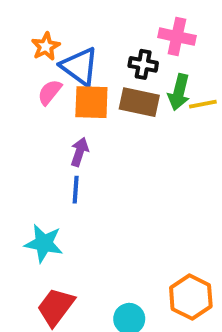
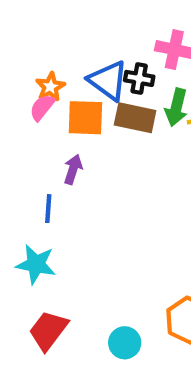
orange star: (46, 46) -> (50, 87), moved
blue triangle: (80, 66) -> (108, 81), moved
blue line: (76, 190) -> (48, 209), moved

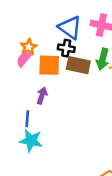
black cross: (139, 78) -> (66, 48), moved
blue triangle: (108, 81) -> (70, 28), moved
cyan star: (36, 264) -> (31, 141), moved

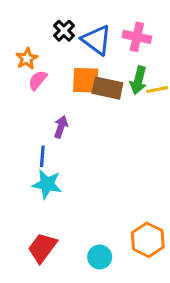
orange star: (29, 47) -> (27, 59), moved
black cross: (66, 48) -> (64, 31), moved, turned 35
orange square: (49, 65) -> (86, 80), moved

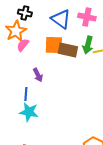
black cross: (64, 31) -> (25, 13), moved, turned -32
orange star: (27, 59) -> (16, 31), size x1.5
purple arrow: (61, 127) -> (38, 75), turned 136

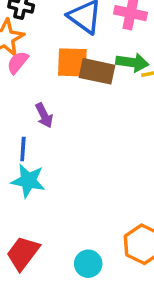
green arrow: (88, 45) -> (132, 62), turned -96

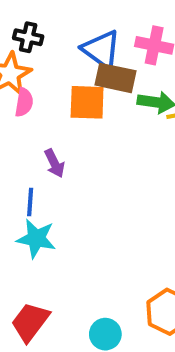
pink semicircle: (18, 62) -> (24, 102), turned 150
brown rectangle: (97, 71) -> (115, 78), moved

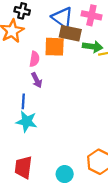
pink semicircle: (24, 102) -> (34, 59), moved
red trapezoid: (30, 322) -> (23, 167), turned -30

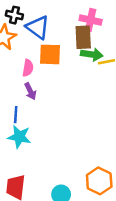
blue triangle: (62, 18) -> (38, 27), moved
brown rectangle: (70, 33) -> (83, 37), moved, turned 75

